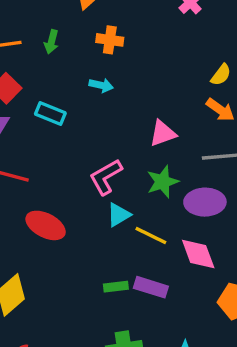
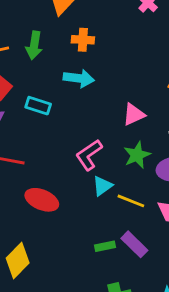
green arrow: (51, 42) -> (34, 45), size x1.4
cyan arrow: (101, 85) -> (79, 78), size x1.5
purple rectangle: (151, 287) -> (134, 244), turned 32

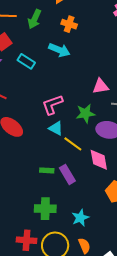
pink triangle: (134, 114) -> (100, 86), moved
cyan triangle: (102, 186) -> (56, 128), turned 49

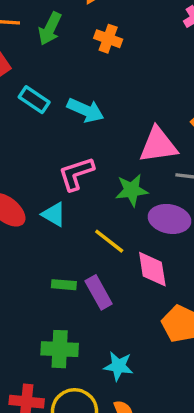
cyan arrow: (59, 50) -> (85, 110), moved
pink triangle: (100, 86) -> (158, 145), size x1.4
cyan triangle: (56, 128) -> (54, 214), moved
cyan star: (80, 218) -> (118, 366), turned 30

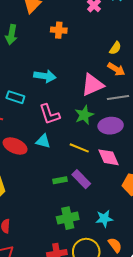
orange cross: (108, 39) -> (59, 30), moved
cyan rectangle: (34, 100) -> (15, 97), moved
pink L-shape: (76, 174) -> (50, 114), turned -75

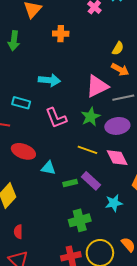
cyan triangle: (43, 141) -> (48, 168), moved
cyan star: (104, 219) -> (114, 203), moved

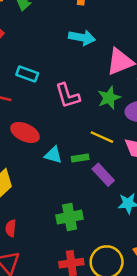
cyan arrow: (49, 80) -> (82, 38), moved
green rectangle: (70, 183) -> (80, 158), moved
green cross: (80, 220) -> (70, 217), moved

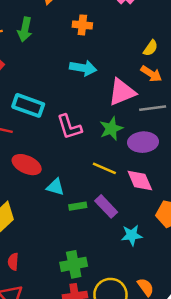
cyan rectangle: (27, 74) -> (28, 105), size x1.4
green rectangle: (80, 158) -> (78, 206), moved
green cross: (70, 217) -> (74, 264), moved

